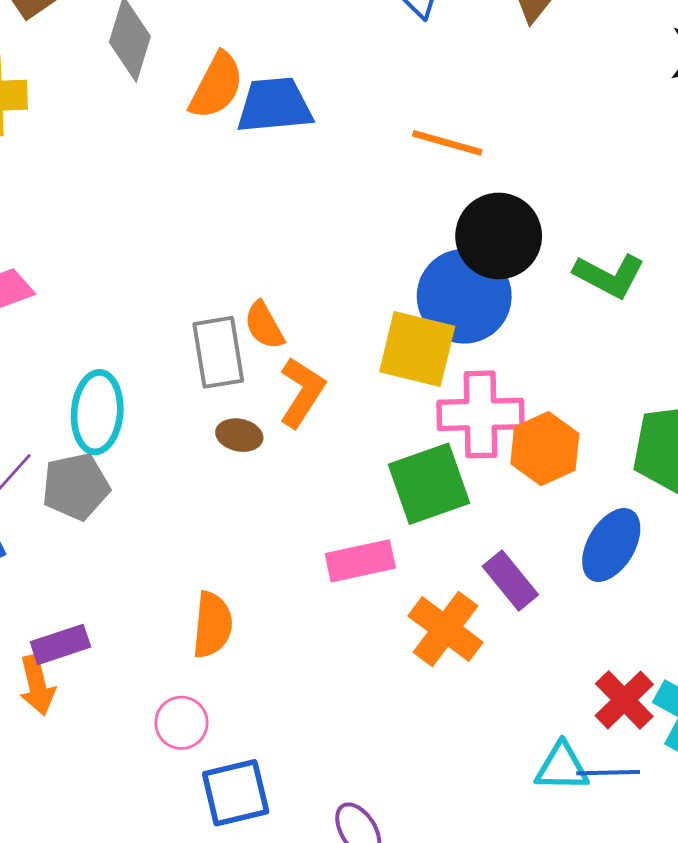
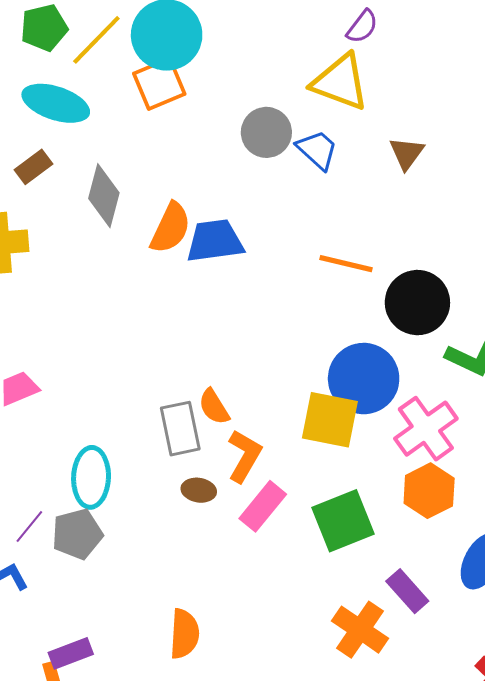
black circle: (499, 236) -> (417, 303), moved
pink cross: (480, 414) -> (426, 429), moved, turned -32
pink rectangle: (360, 561) -> (263, 506), moved, turned -36

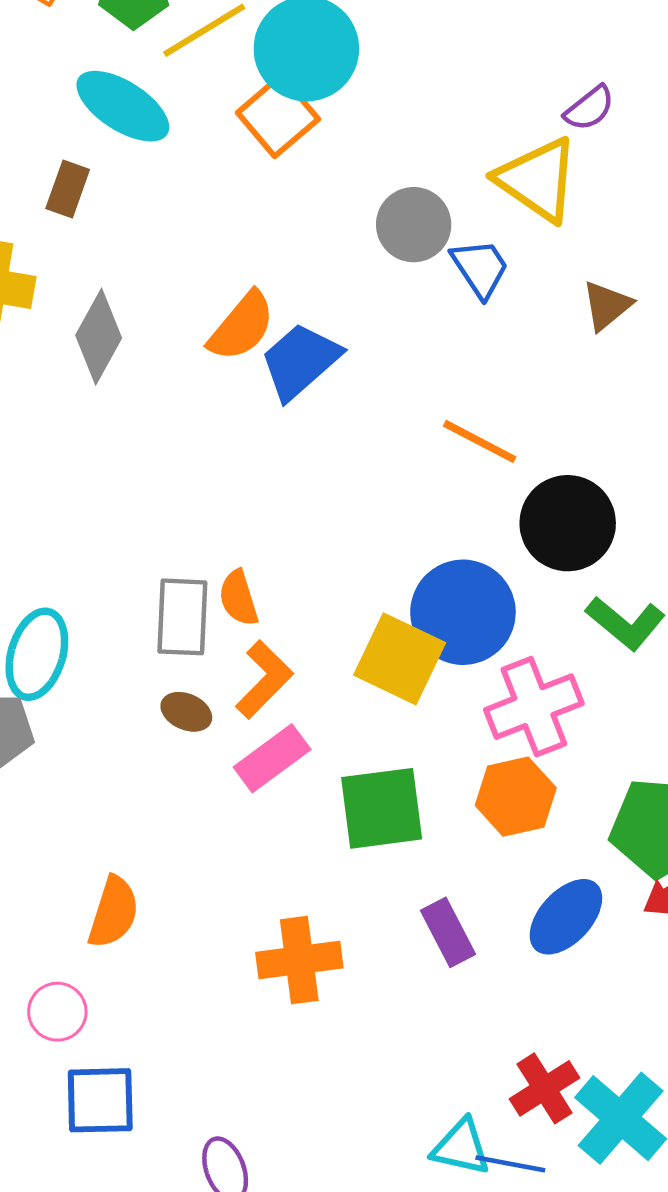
orange square: (159, 84) -> (278, 116), turned -32
brown rectangle: (33, 167) -> (68, 189), turned -48
gray diamond: (104, 196) -> (99, 337), moved
blue trapezoid: (215, 241) -> (300, 361), turned -48
orange cross: (360, 630) -> (299, 960), moved, turned 34

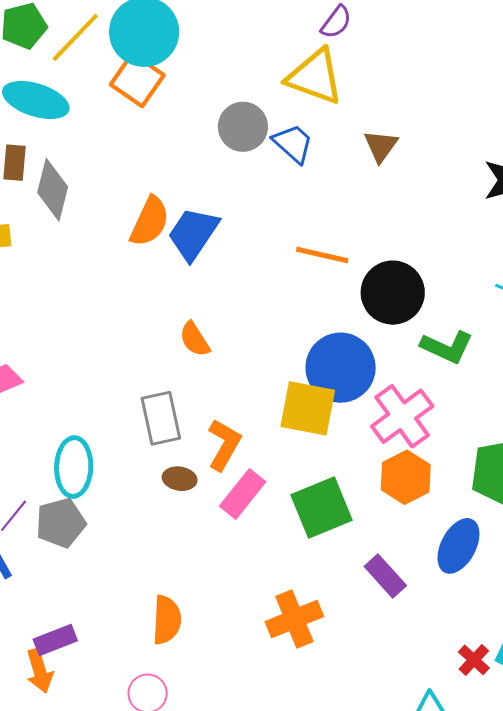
gray diamond: (99, 337) -> (53, 190), moved
orange semicircle: (239, 598) -> (195, 339), moved
red cross: (545, 1088) -> (474, 660), size x0.7

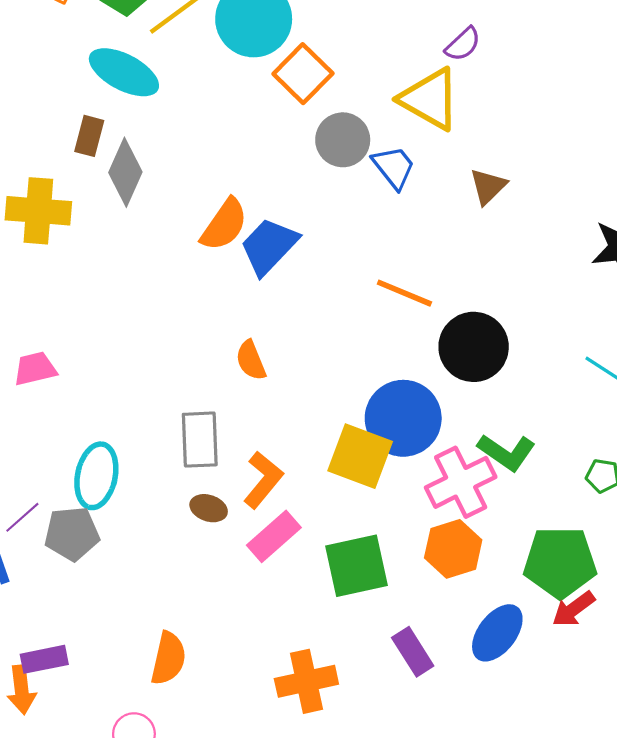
orange square: (137, 80) -> (303, 74), moved
green L-shape: (447, 347) -> (507, 452), moved

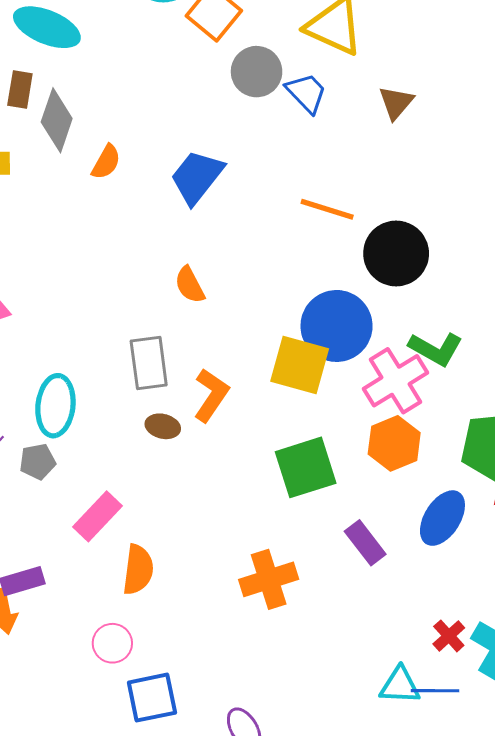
orange semicircle: (224, 225) -> (106, 162), moved, size x0.7
gray pentagon: (72, 534) -> (38, 462), size x0.7
pink rectangle: (274, 536) -> (98, 516), moved

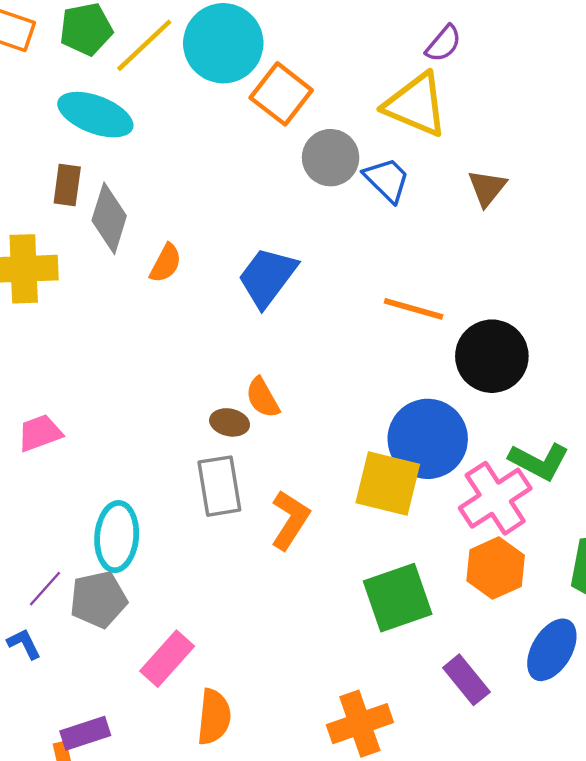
brown ellipse: (163, 426) -> (230, 422), moved
gray pentagon: (38, 462) -> (98, 599), size x1.4

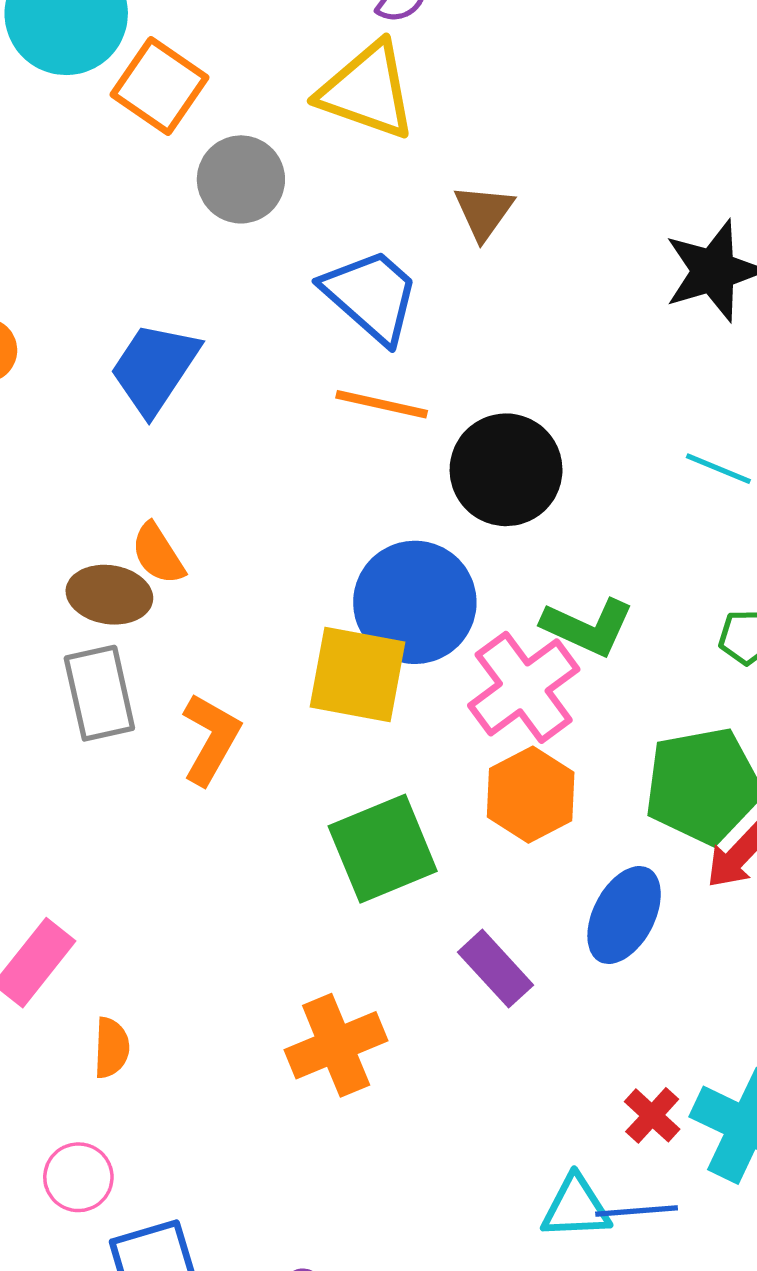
blue trapezoid: (387, 180) -> (371, 296), moved, size x1.4
brown ellipse: (230, 422) -> (109, 595), size x1.4
orange semicircle: (214, 717) -> (111, 1048), size x0.7

